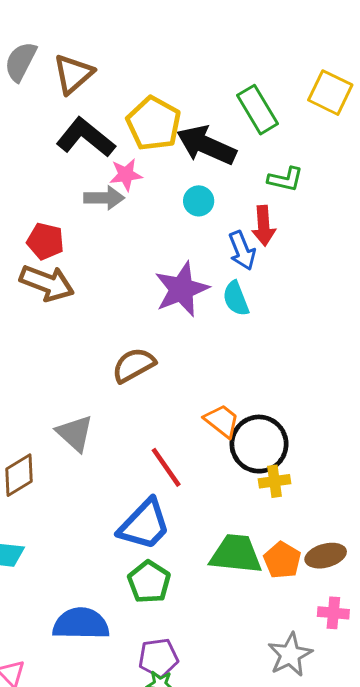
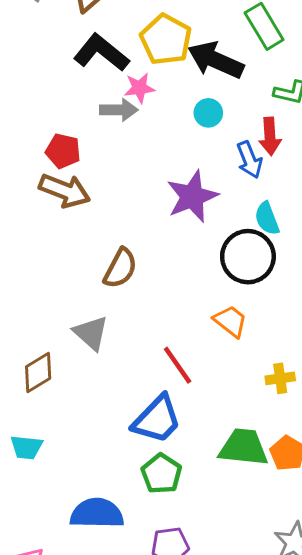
cyan semicircle: (236, 299) -> (267, 218), moved
brown semicircle: (134, 365) -> (120, 268), moved, turned 147
black circle: (259, 444) -> (248, 257), moved

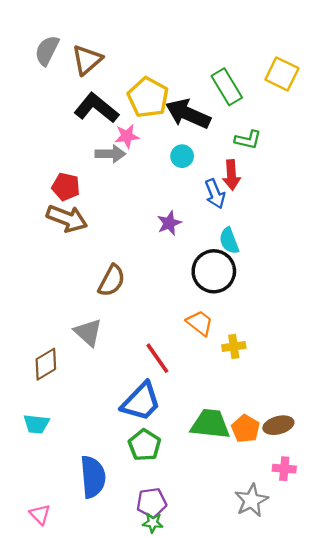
purple star: (192, 196) -> (169, 223), size x0.6
yellow cross: (280, 378) -> (234, 346), moved
blue semicircle: (97, 513) -> (93, 477), turned 84

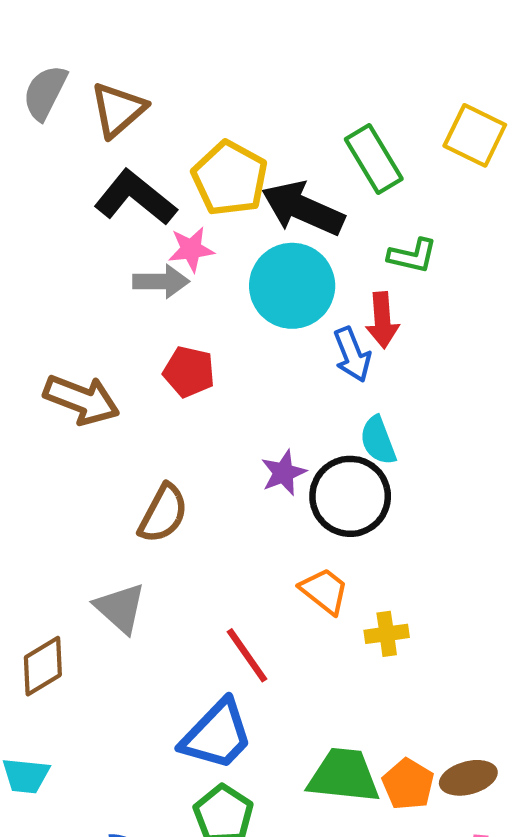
cyan circle: (182, 156) -> (292, 286), size x2.0
red pentagon: (66, 187) -> (189, 372), moved
purple star: (169, 223) -> (284, 473), moved

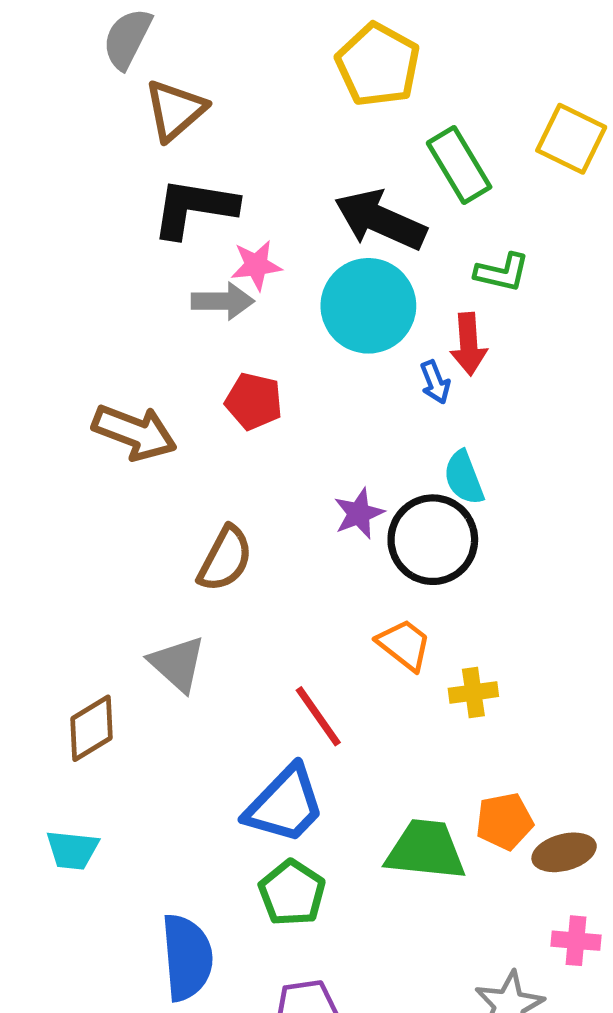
gray semicircle: (45, 92) -> (127, 39), moved
yellow pentagon: (230, 178) -> (378, 65), moved
black L-shape: (135, 198) -> (194, 208), turned -30
blue arrow: (352, 355) -> (435, 382), size x0.7
orange pentagon: (408, 784) -> (504, 821), moved, turned 30

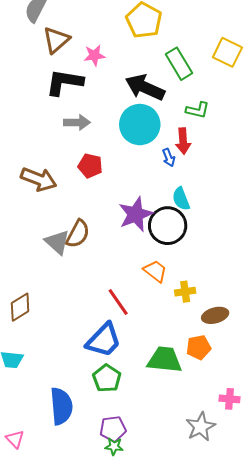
pink star: (256, 265) -> (94, 55), moved
purple star: (359, 513) -> (136, 214), size x1.6
gray triangle: (177, 664) -> (57, 242), moved
brown ellipse: (564, 852) -> (215, 315), moved

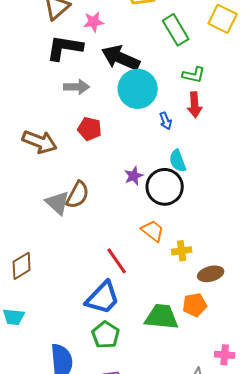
black arrow: (145, 87) -> (121, 58), moved
red arrow: (183, 141) -> (195, 105), moved
purple star: (136, 214) -> (134, 176), size x0.6

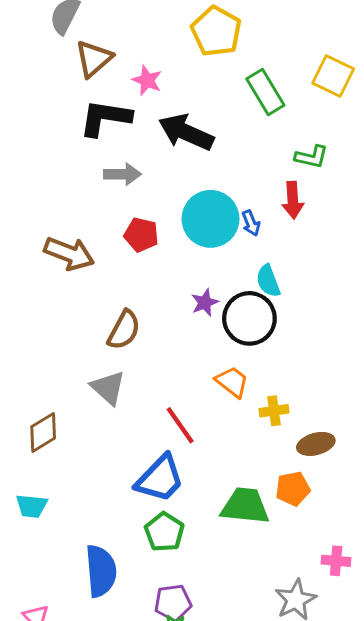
pink star: (94, 22) -> (147, 80), turned 30
green L-shape: (194, 75) -> (312, 157), moved
cyan circle: (138, 89) -> (211, 219), moved
gray triangle: (58, 203) -> (108, 388), moved

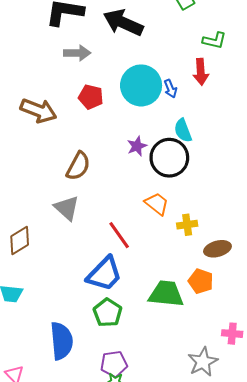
orange pentagon: (293, 489) -> (201, 281), turned 30

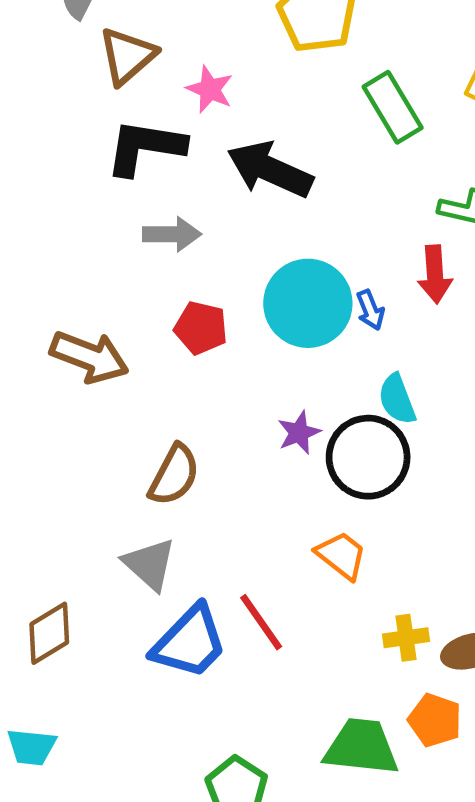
yellow cross: (187, 225) -> (406, 638), moved
blue trapezoid: (104, 274) -> (190, 642), moved

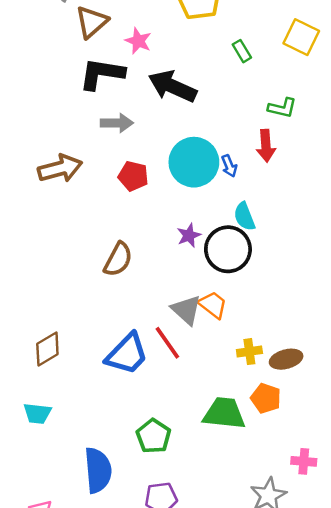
green rectangle: (393, 107) -> (242, 51), size x0.6
brown arrow: (89, 357) -> (60, 168), moved, turned -36
gray triangle: (150, 564) -> (186, 310), moved

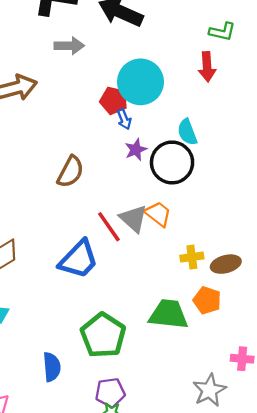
blue arrow: (229, 166) -> (124, 119), moved
red pentagon: (133, 176) -> (114, 101), moved
red line: (167, 343) -> (109, 227), moved
green pentagon: (153, 436) -> (103, 335), size x1.4
blue semicircle: (98, 470) -> (52, 367), size x0.7

